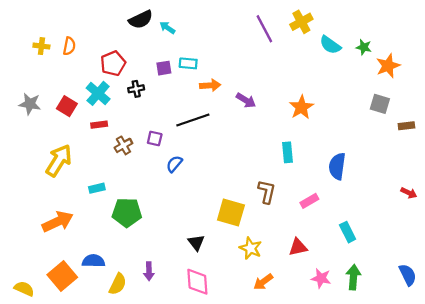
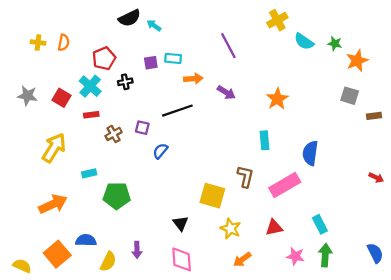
purple line: (264, 29) -> (228, 46), moved
pink rectangle: (309, 201) -> (285, 185), size x1.8
cyan rectangle: (348, 232) -> (320, 224), moved

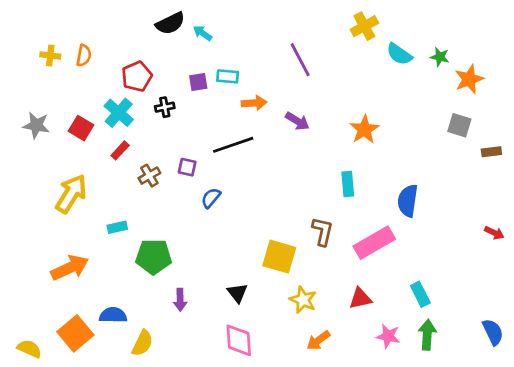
red rectangle: (91, 115) -> (120, 150), turned -40
purple arrow: (137, 250) -> (180, 300), moved

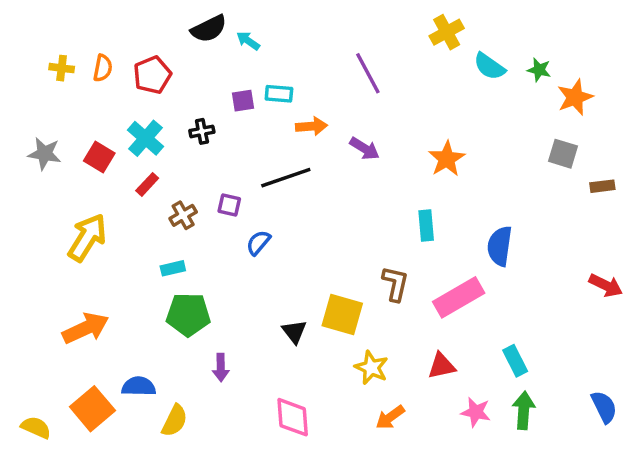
red pentagon: (137, 76) -> (152, 75), moved
cyan rectangle: (117, 227) -> (173, 268), moved
red arrow: (494, 233) -> (606, 285), size x1.4
black triangle: (237, 293) -> (294, 332), moved

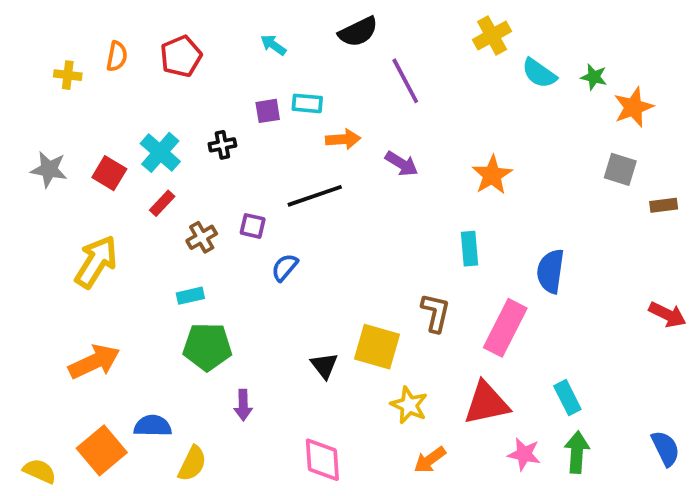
black semicircle: (209, 29) -> (358, 32), moved
orange semicircle: (103, 68) -> (117, 56), moved
red pentagon: (152, 75) -> (181, 56), moved
pink rectangle: (459, 297) -> (505, 328), turned -33
red triangle: (442, 366) -> (486, 403), size x1.5

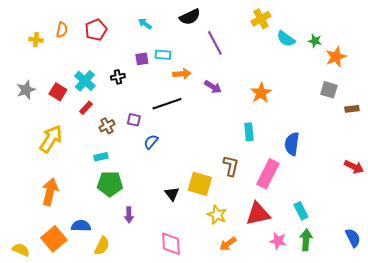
gray star: (49, 169) -> (26, 90), turned -30
orange arrow: (94, 362) -> (50, 192), turned -52

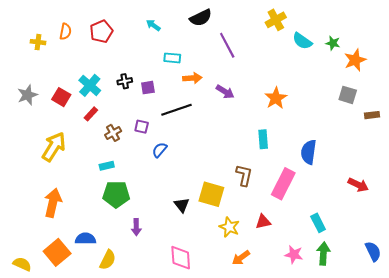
purple square: (142, 59) -> (148, 88), moved
red arrow: (354, 167) -> (358, 185), moved
red triangle: (258, 214) -> (263, 222), moved, size x0.6

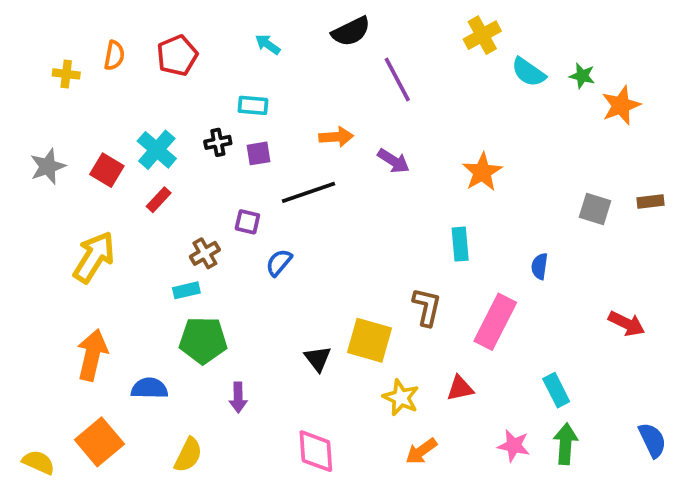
cyan rectangle: (172, 58) -> (253, 105), moved
gray square: (348, 95) -> (595, 209), moved
brown cross: (113, 133) -> (205, 253), moved
blue semicircle: (309, 152) -> (540, 266), size x0.6
blue semicircle: (86, 239) -> (149, 388), moved

